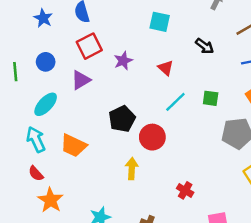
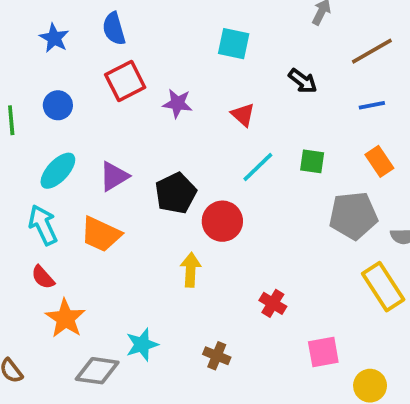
purple star: (123, 61) -> (178, 103), turned 30
purple triangle: (81, 80) -> (114, 176), moved

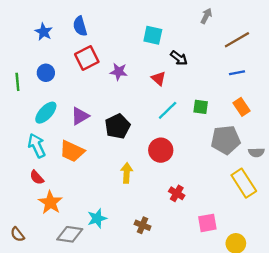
black arrow: (303, 81) -> (179, 58), moved
red circle: (222, 221) -> (161, 150), moved

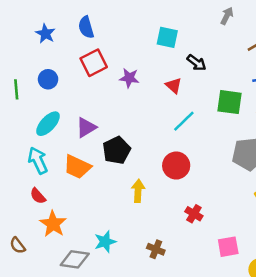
green square: (201, 107) -> (229, 102), moved, size x1.5
black pentagon: (118, 126) -> (117, 150), moved
brown semicircle: (17, 234) -> (18, 245), moved

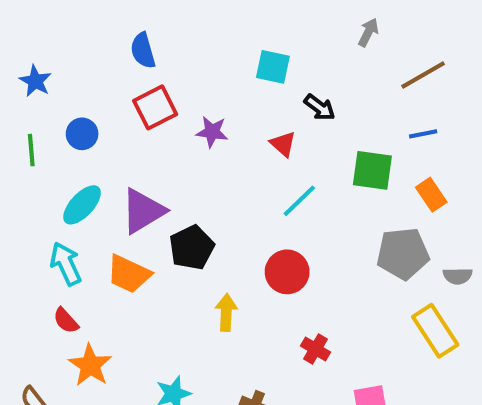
blue star: (45, 34) -> (35, 81), moved
purple triangle: (86, 127) -> (143, 211), size x1.4

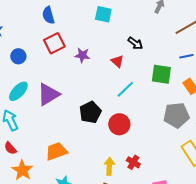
cyan square: (273, 67) -> (103, 14), moved
black pentagon: (192, 248) -> (90, 112), moved
orange trapezoid: (129, 274) -> (56, 151), moved, turned 135
yellow arrow: (226, 312) -> (109, 166), moved

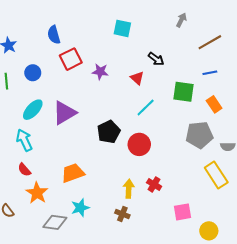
blue semicircle: (48, 15) -> (54, 35), moved

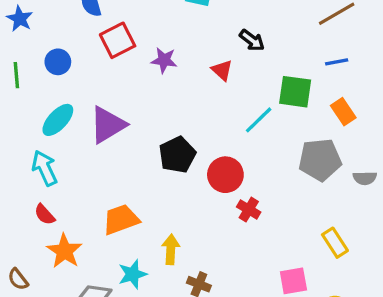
cyan line: (146, 108) -> (259, 120), moved
yellow rectangle: (216, 175) -> (335, 243), moved, size x0.7
red cross: (154, 184) -> (249, 210), moved
yellow arrow: (129, 189) -> (171, 249), moved

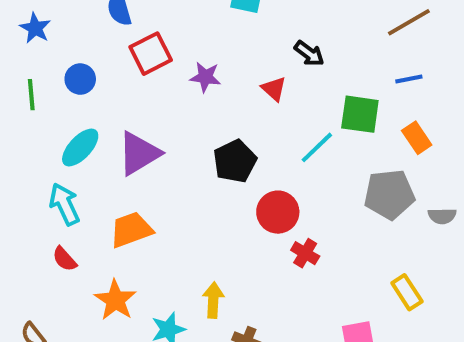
black pentagon: (177, 155) -> (235, 161), moved
orange trapezoid: (121, 219) -> (131, 230), moved
orange star: (64, 251) -> (115, 300), moved

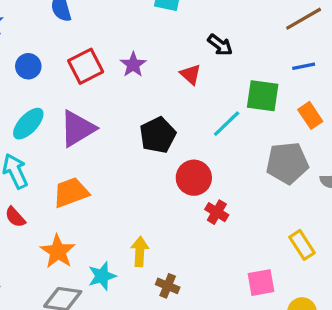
red square: (151, 54) -> (86, 66), moved
purple star: (205, 77) -> (133, 65), turned 30

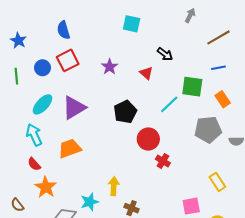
red square: (86, 66) -> (68, 60), moved
orange star: (58, 251) -> (46, 187), moved

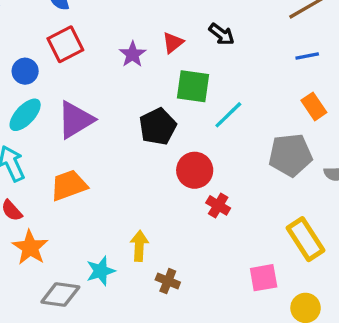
blue circle: (43, 68) -> (25, 71), moved
red triangle: (146, 73) -> (173, 43), moved, turned 40
green square: (192, 87) -> (193, 86), moved
yellow rectangle: (217, 182) -> (306, 239), size x1.4

